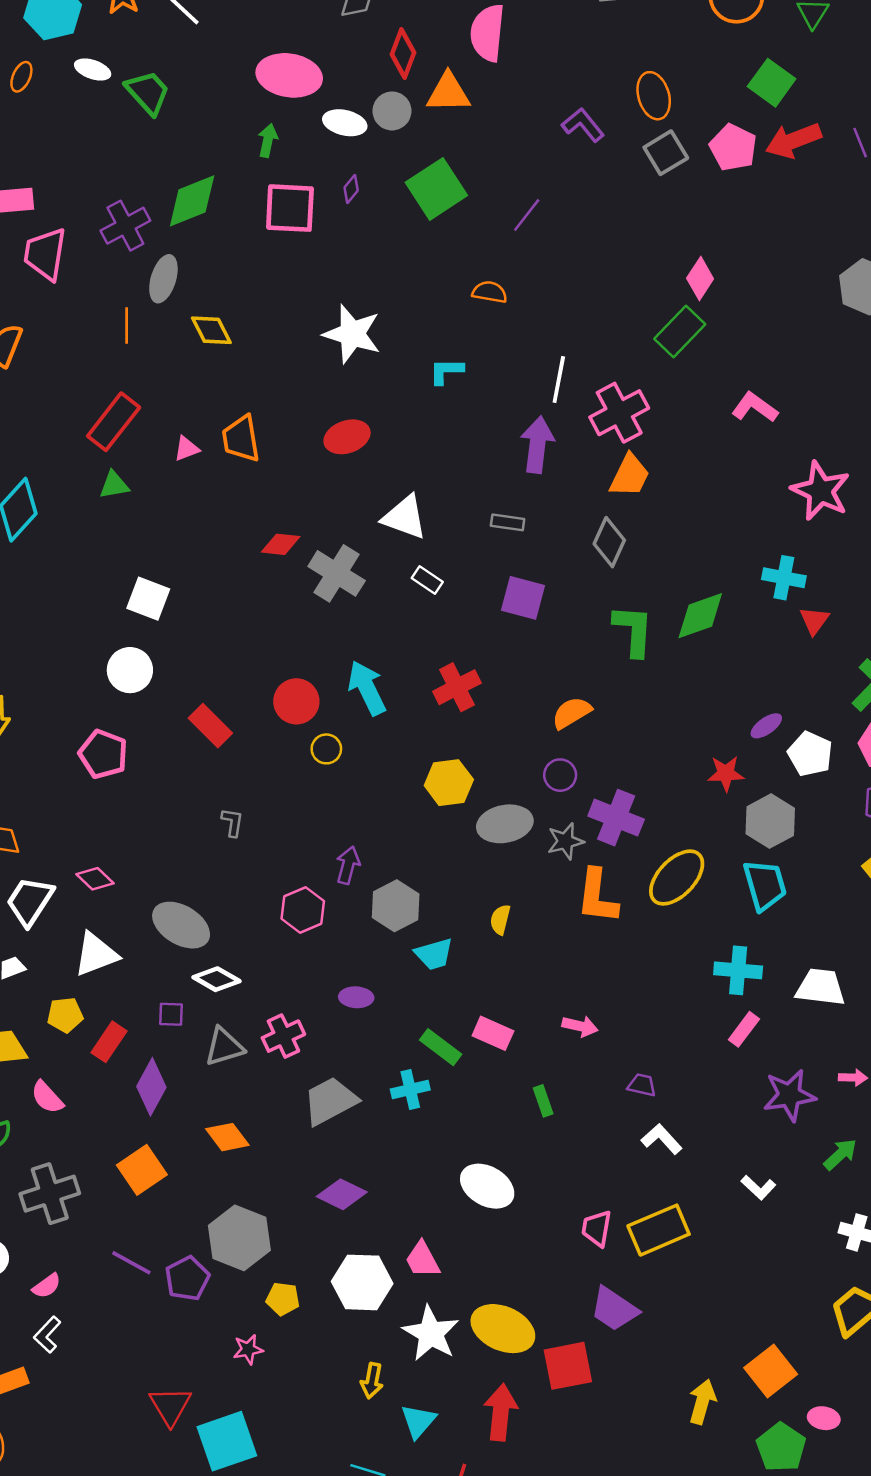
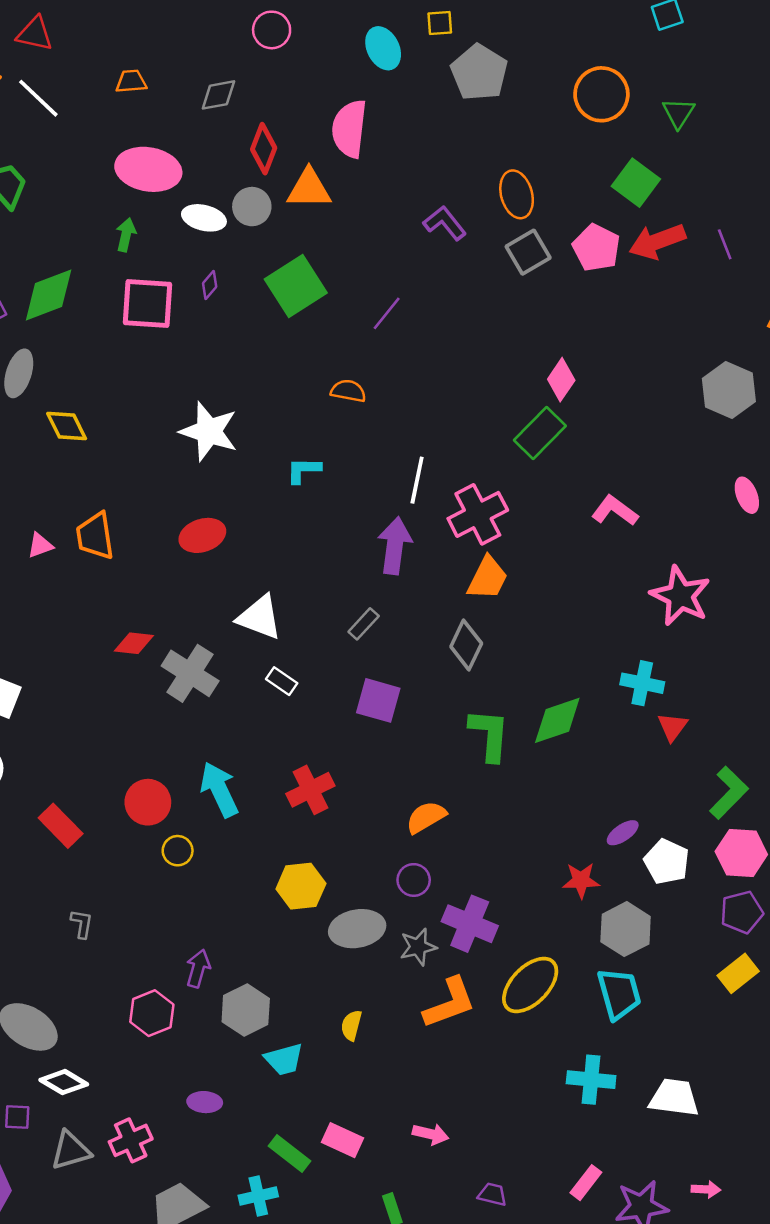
gray rectangle: (508, 522) -> (364, 624), turned -56
orange L-shape: (597, 896) -> (450, 1003), turned -118
pink rectangle: (744, 1029) -> (586, 1183), moved

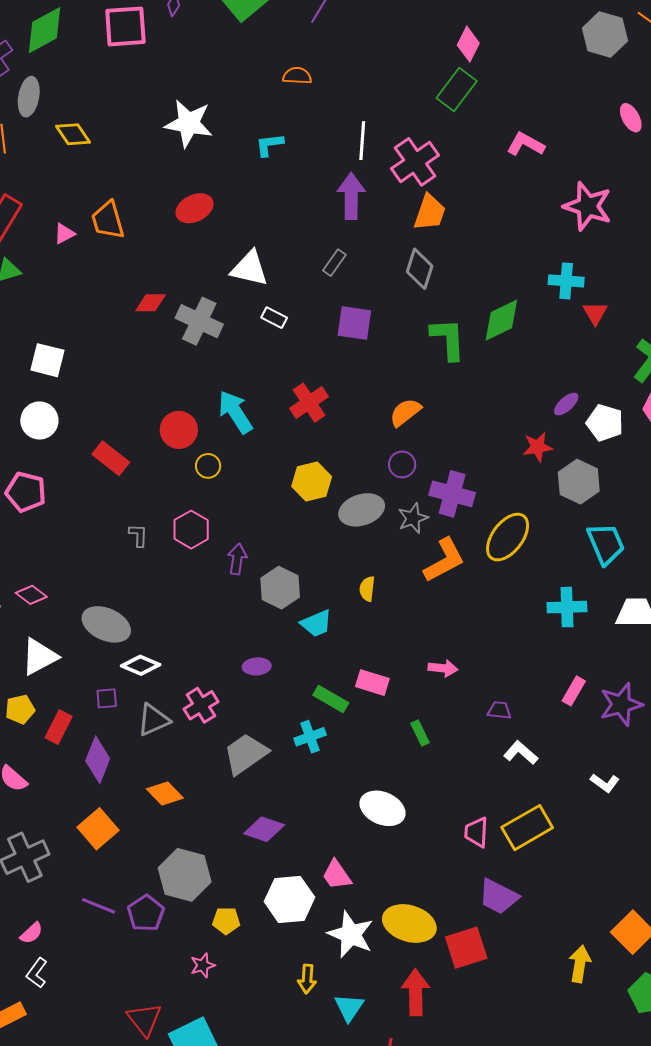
cyan trapezoid: (619, 994) -> (606, 544), moved
pink hexagon: (152, 1013) -> (191, 530), moved

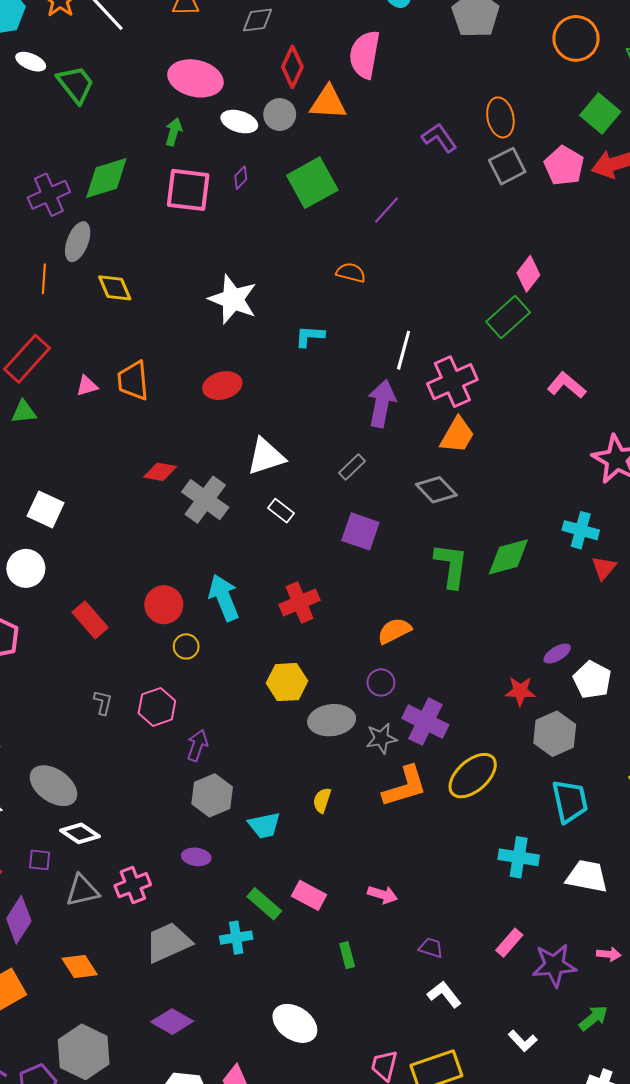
white triangle: (250, 268) -> (266, 457), turned -42
gray diamond: (420, 269) -> (436, 490), turned -72
gray hexagon: (280, 588) -> (212, 795), moved

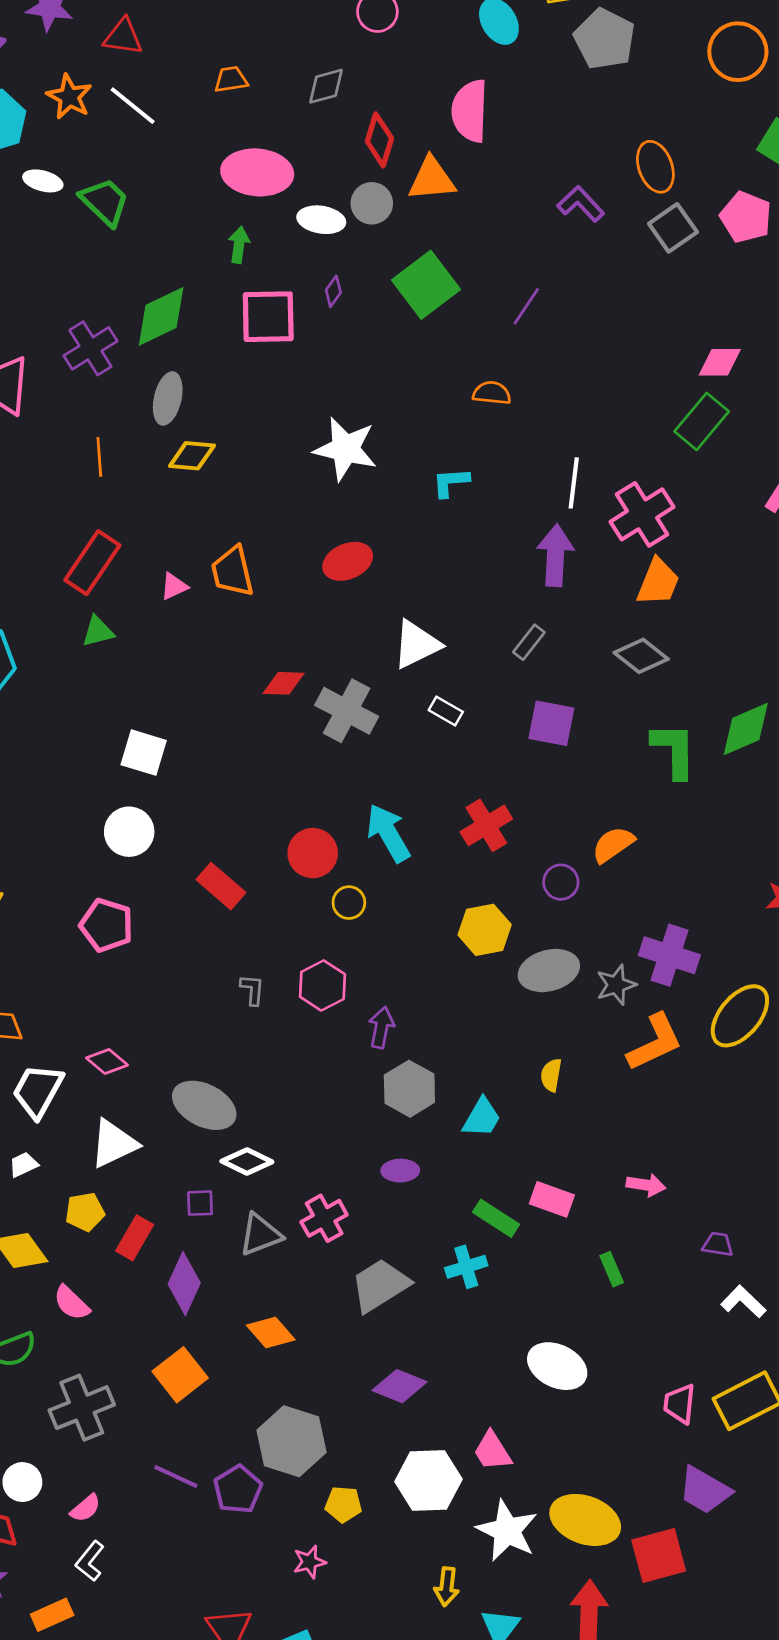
gray ellipse: (78, 242) -> (168, 398), moved
pink diamond: (528, 274) -> (720, 362), turned 60
yellow diamond: (115, 288) -> (192, 456), turned -54
purple circle: (381, 682) -> (561, 882), moved
cyan trapezoid: (264, 825) -> (482, 1118), turned -40

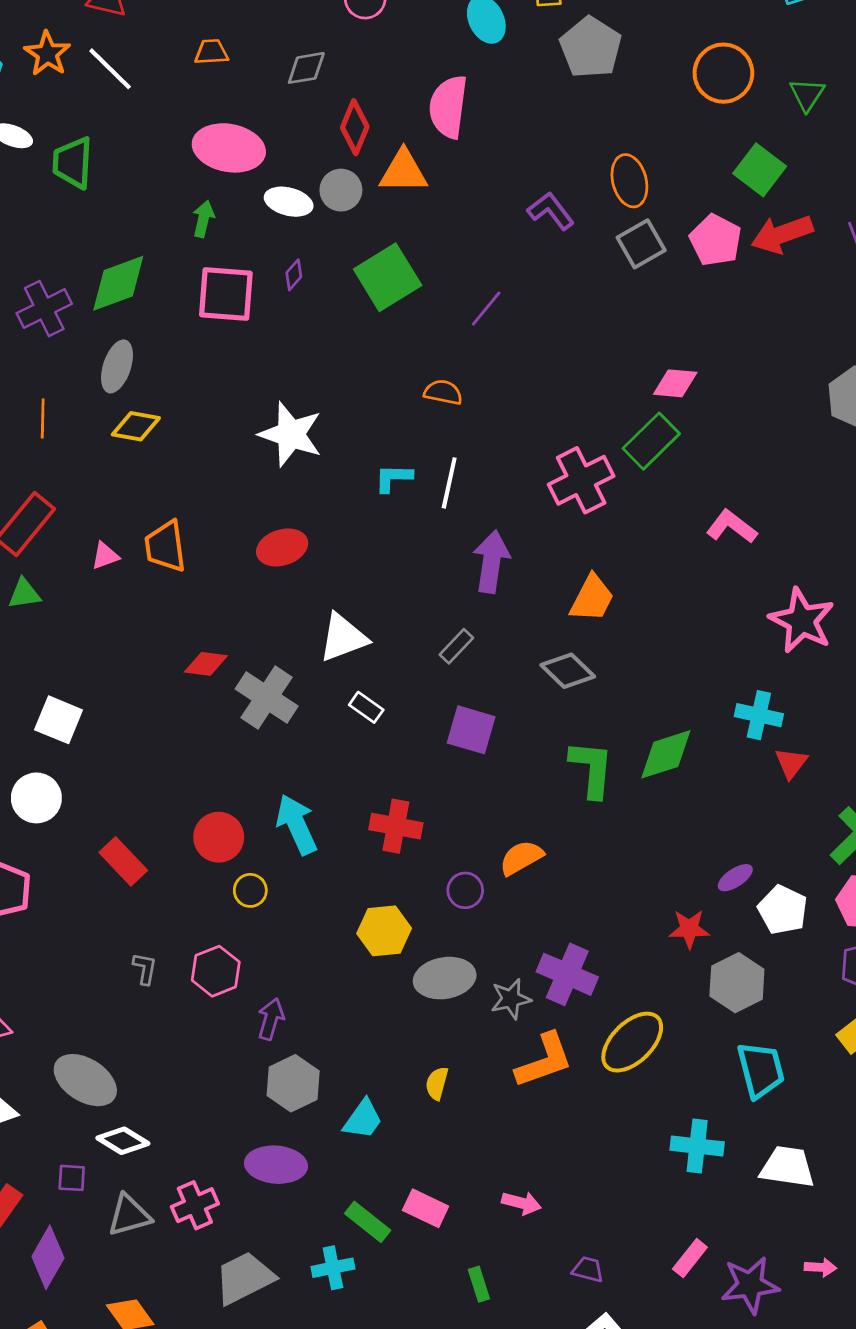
green trapezoid: (105, 202) -> (73, 163), turned -136
white line: (574, 483) -> (449, 483), moved
pink cross: (642, 514) -> (581, 480), moved
red cross: (486, 825) -> (396, 826), turned 36
purple ellipse: (400, 1171) -> (276, 1165), size x1.6

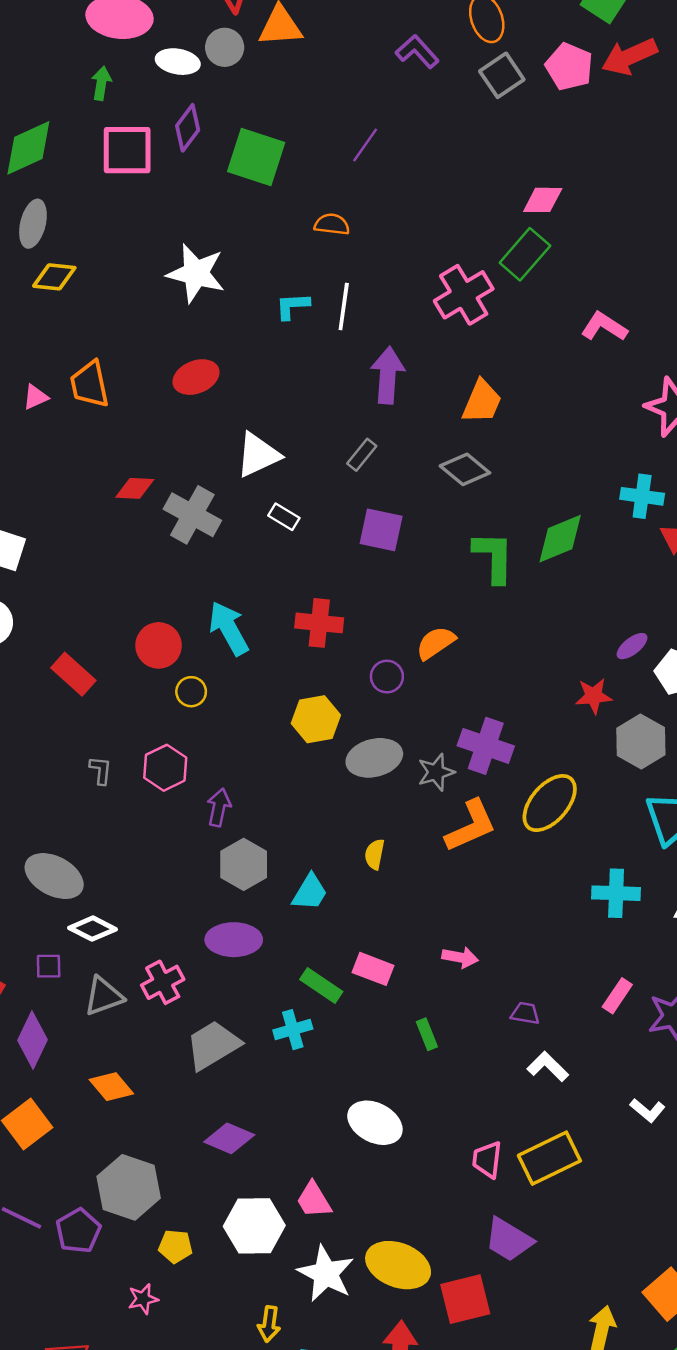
purple diamond: (294, 275) -> (188, 128), size x1.6
green square: (388, 277) -> (256, 157), moved, turned -36

